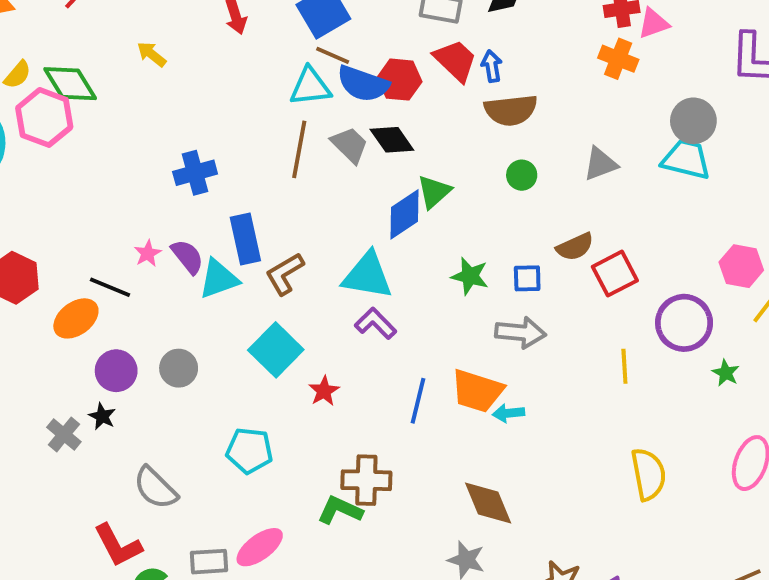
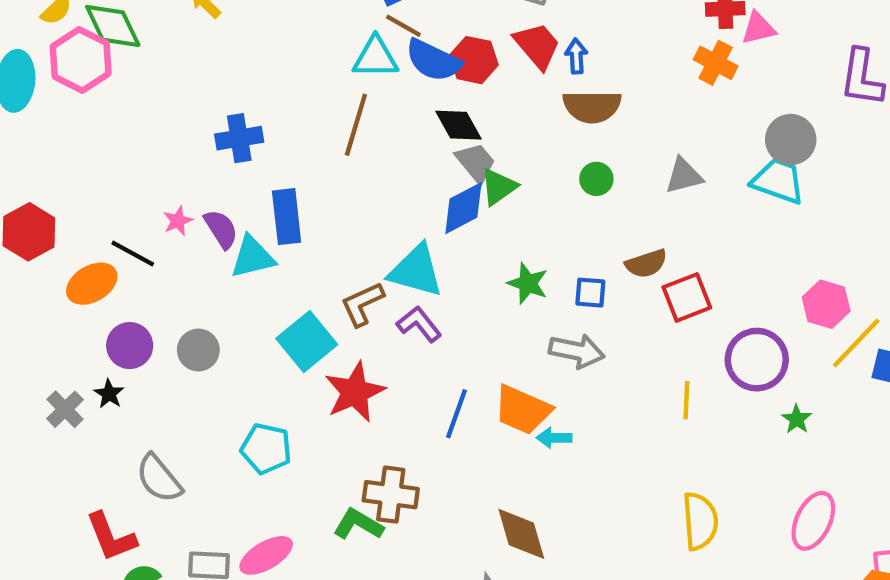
gray trapezoid: (350, 145) -> (476, 163), moved
brown L-shape: (285, 274) -> (362, 304), moved
red star: (324, 391) -> (355, 392), size x1.8

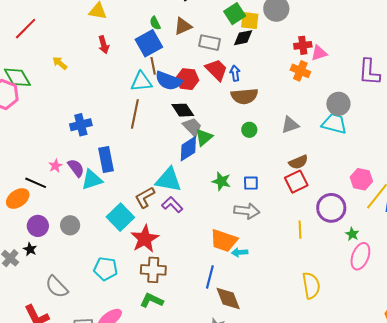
brown line: (403, 26) -> (153, 66), turned 54
brown semicircle: (646, 264) -> (298, 162), moved
blue line: (456, 414) -> (210, 277), moved
brown cross: (391, 495) -> (153, 270), moved
pink ellipse: (813, 521) -> (360, 256), moved

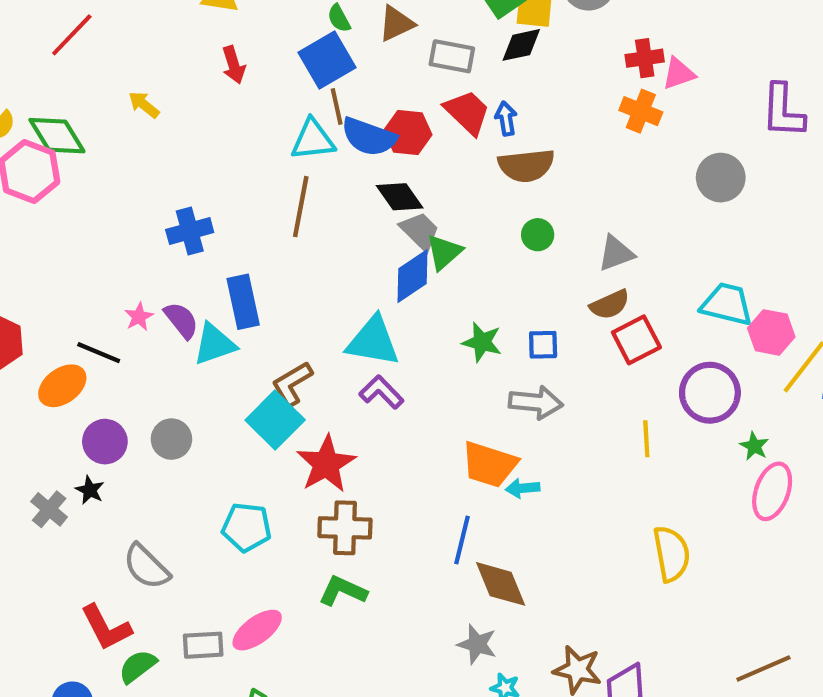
cyan trapezoid: (334, 124) -> (727, 304), moved
gray triangle: (290, 125) -> (616, 253), moved
brown semicircle: (298, 162) -> (610, 305), moved
brown L-shape: (145, 197) -> (292, 384), moved

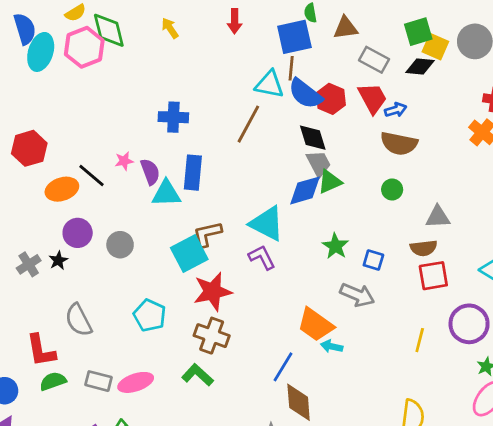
blue arrow: (506, 119) -> (396, 110), turned 65

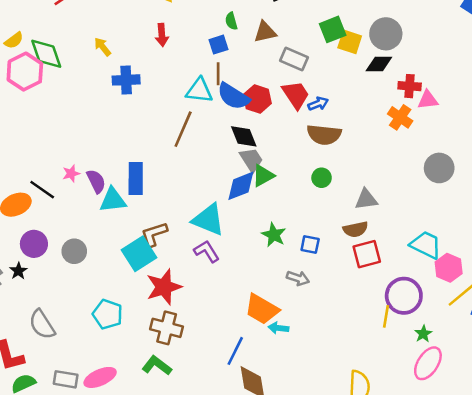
blue square: (294, 37) -> (219, 45), size x0.6
black diamond: (420, 66) -> (379, 64), moved
blue cross: (173, 117) -> (126, 80), moved
gray arrow: (357, 295) -> (298, 278), size x0.7
yellow line: (420, 340) -> (386, 316), moved

